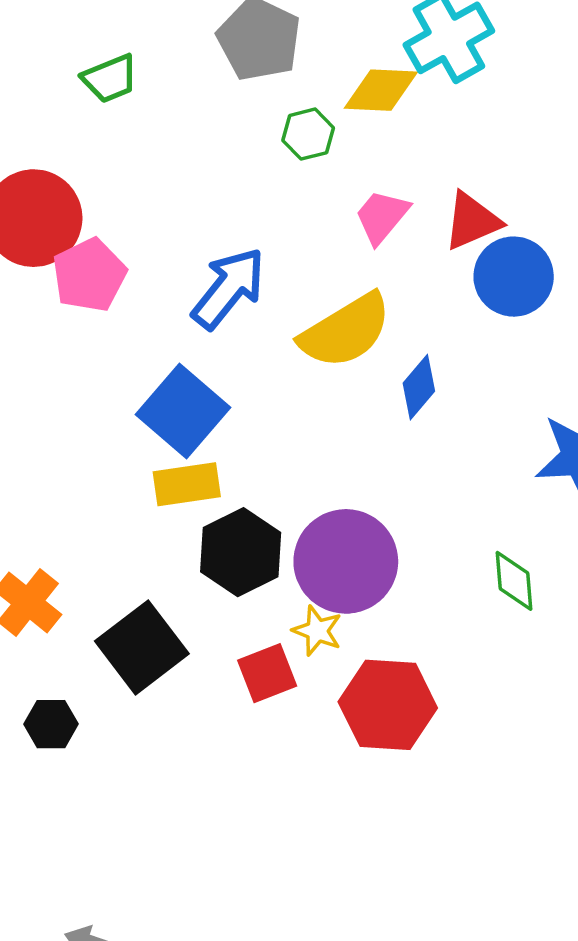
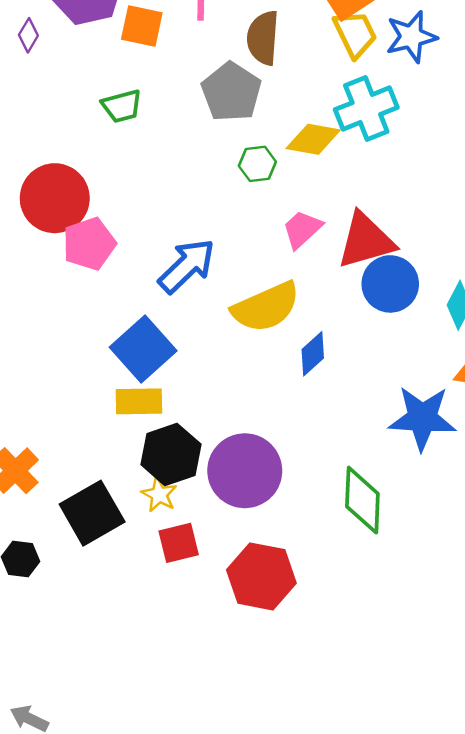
red triangle: (472, 221) -> (366, 241), size x1.4
green diamond: (514, 581) -> (362, 500), size x1.5
yellow star: (317, 631) -> (159, 495), moved

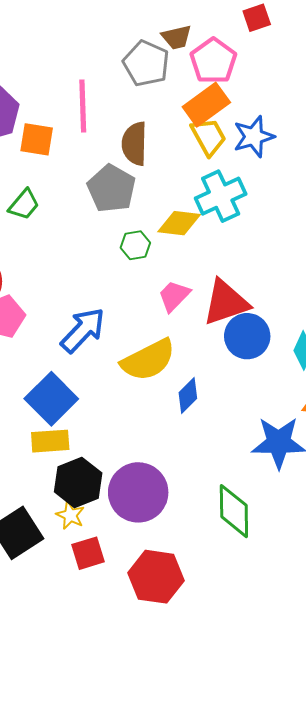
green trapezoid: (122, 106) -> (24, 205), turned -32

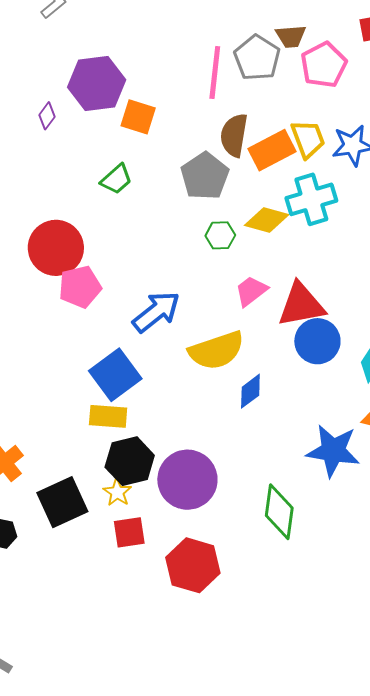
orange rectangle: (206, 105) -> (272, 150), moved
pink line: (83, 106) -> (215, 73), moved

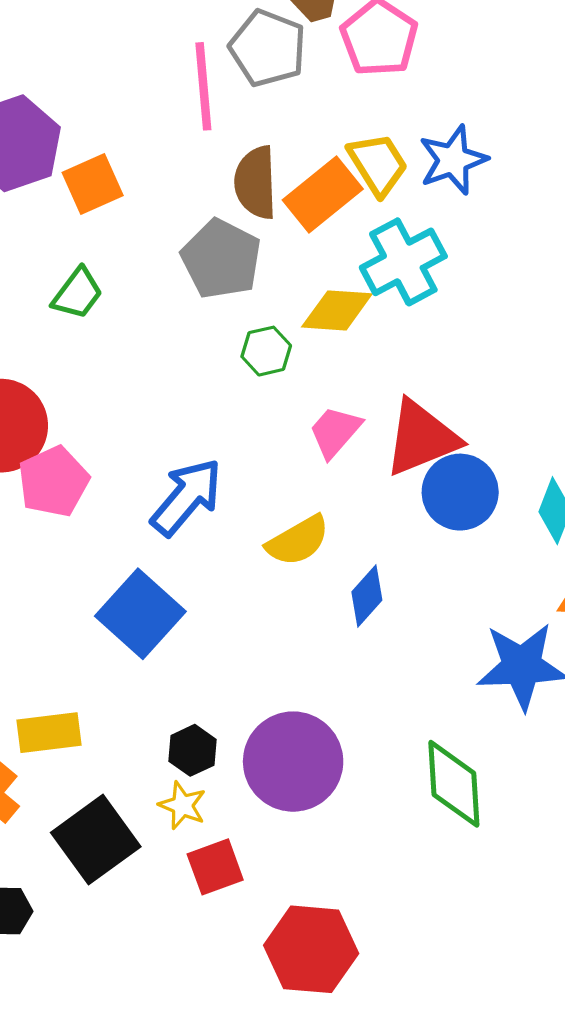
orange square: (138, 117) -> (93, 184), turned -30
yellow semicircle: (216, 350) -> (298, 541), size x0.7
yellow rectangle: (108, 416) -> (49, 733), moved
black hexagon: (130, 461) -> (192, 750), size x0.6
red hexagon: (193, 565) -> (311, 949), moved

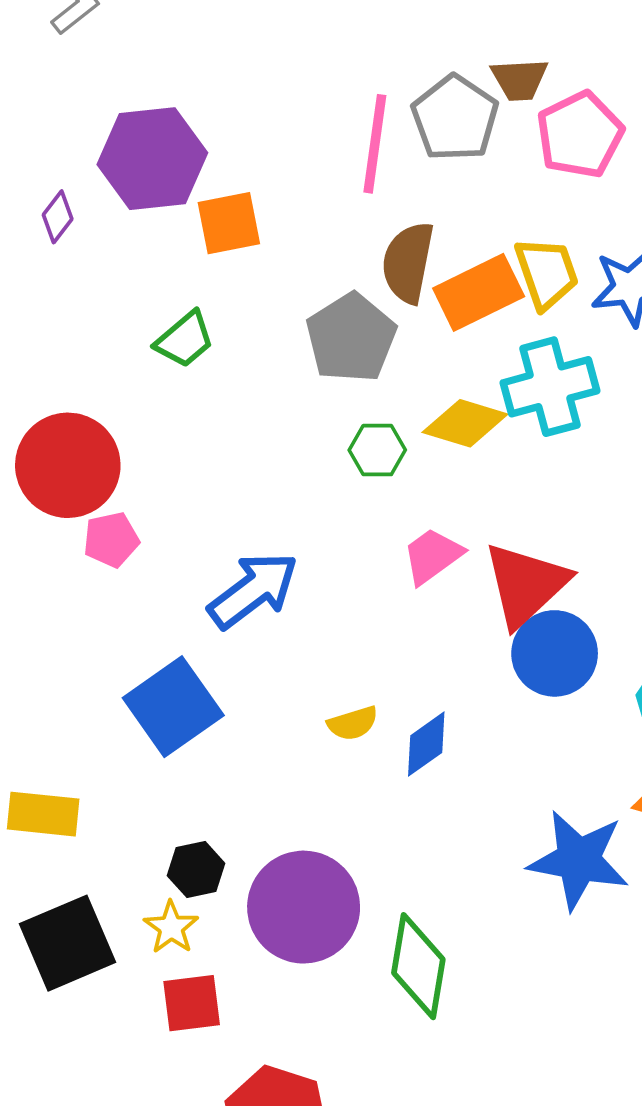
red triangle: (422, 438) -> (526, 584), turned -34
pink pentagon: (53, 481) -> (111, 540), size x0.7
yellow semicircle: (298, 541) -> (353, 723), moved, size x0.7
green diamond: (454, 784) -> (418, 966), moved

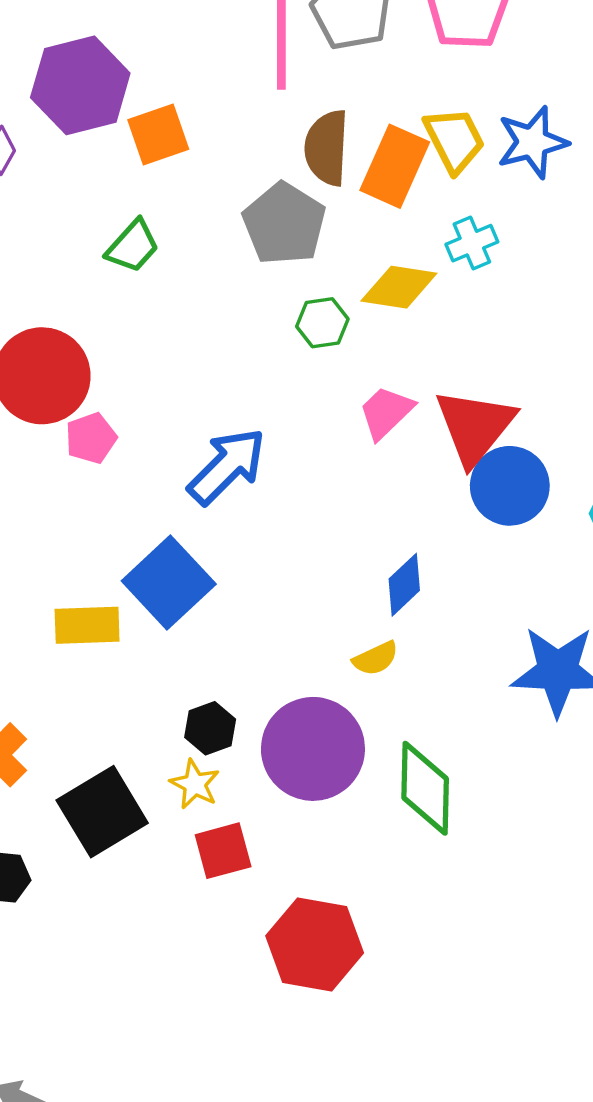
orange rectangle: (479, 292) -> (395, 166), turned -32
cyan cross: (550, 387) -> (472, 243), size x0.6
yellow semicircle: (353, 723) -> (376, 658), moved
yellow rectangle: (43, 814) -> (87, 625), moved

